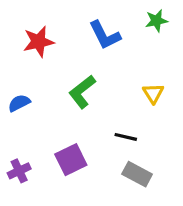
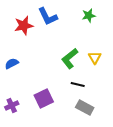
green star: (156, 21) -> (89, 16), moved
blue L-shape: (105, 35) -> (48, 17), moved
green L-shape: (82, 92) -> (70, 59), moved

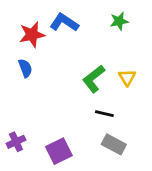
blue L-shape: (48, 17) -> (64, 23), turned 150
blue semicircle: (12, 64) -> (25, 68), moved, turned 96
purple square: (44, 99) -> (59, 151), moved

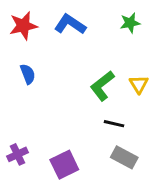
red star: (32, 35) -> (23, 26), moved

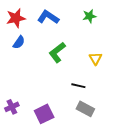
blue semicircle: (28, 74) -> (19, 42), moved, turned 56
green L-shape: (102, 86) -> (57, 52), moved

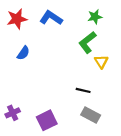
blue semicircle: (19, 42) -> (23, 53), moved
green L-shape: (57, 52) -> (87, 42), moved

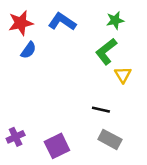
blue semicircle: (23, 53) -> (28, 50), moved

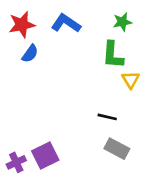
green L-shape: (106, 51) -> (113, 55), turned -48
purple cross: (16, 137) -> (16, 162), moved
purple square: (57, 146) -> (45, 155), moved

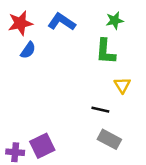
yellow triangle: (131, 80) -> (122, 85), moved
purple cross: (16, 162) -> (15, 152), turned 30

